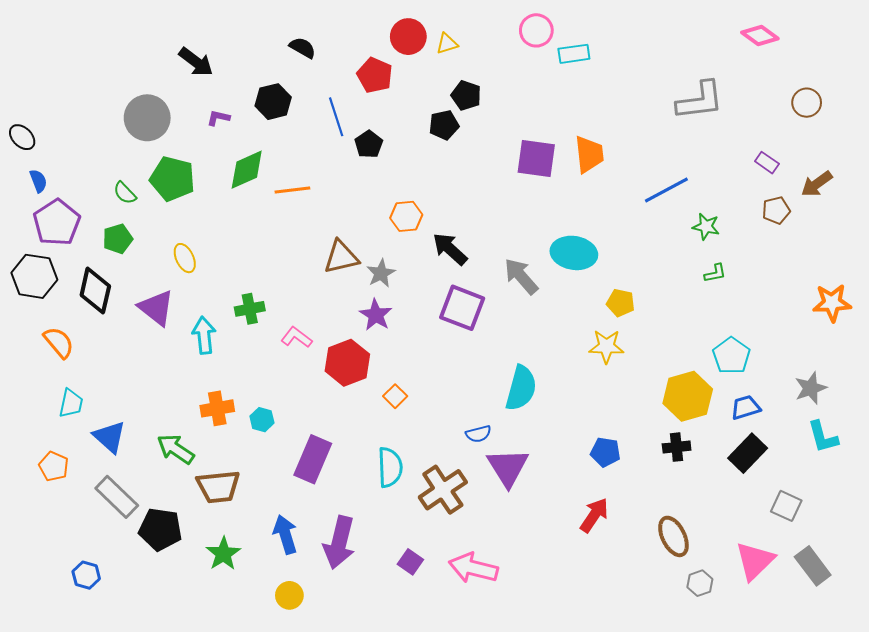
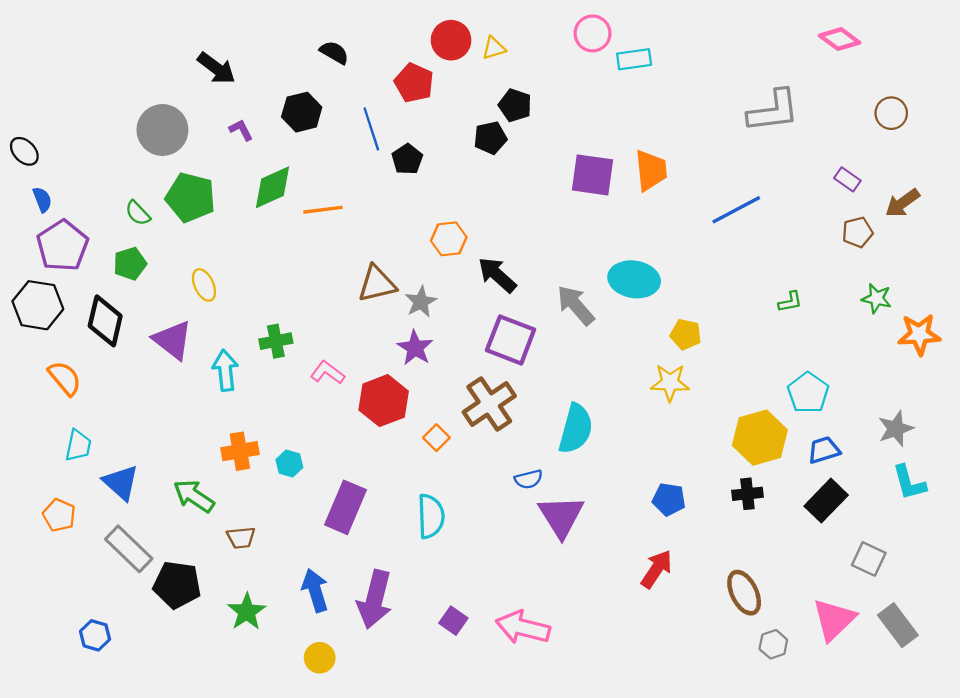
purple L-shape: (218, 118) -> (241, 130), turned 50
green star: (706, 227) -> (877, 298), moved
brown trapezoid: (218, 487) -> (241, 538), size x0.6
brown cross: (443, 490) -> (489, 404), moved

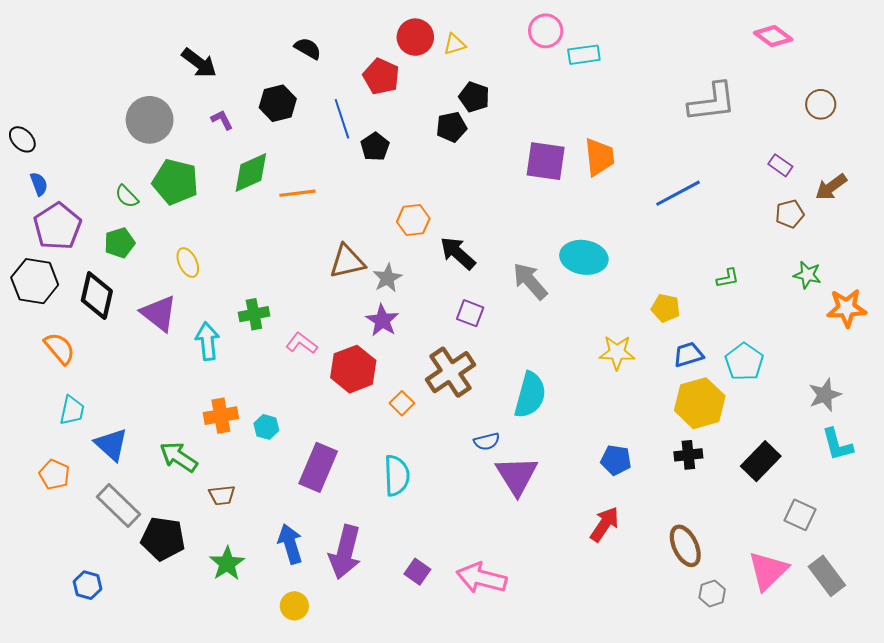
yellow pentagon: (686, 334) -> (666, 308), moved
purple square: (511, 340) -> (470, 313), size x0.6
blue trapezoid: (824, 450) -> (688, 355), moved

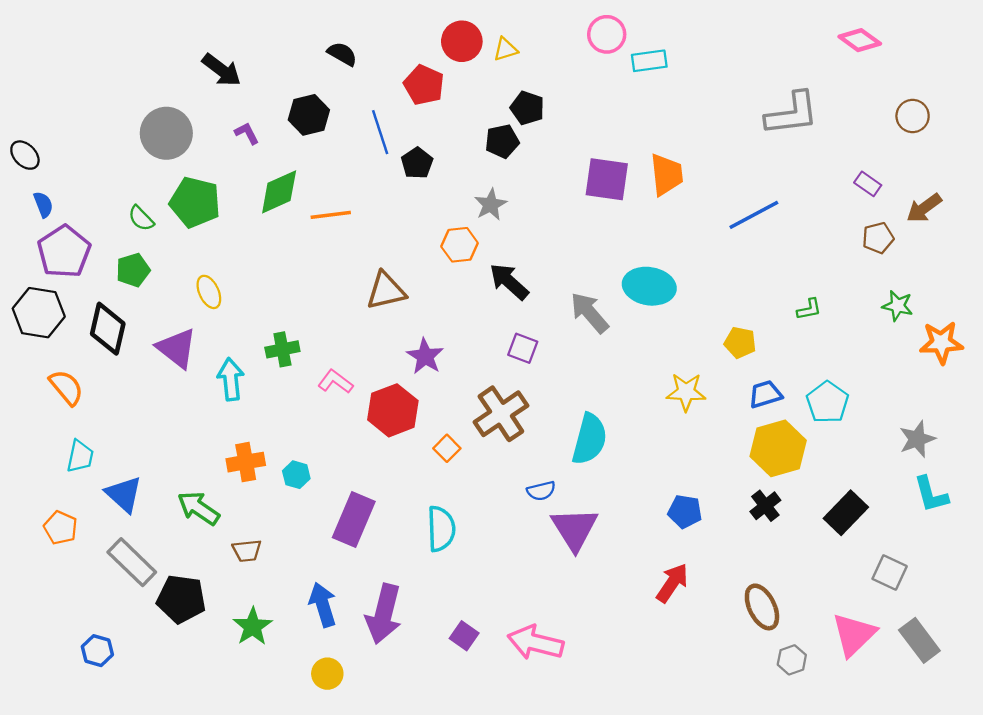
gray star: (387, 278) -> (491, 205), moved
black cross: (688, 455) -> (765, 506), turned -32

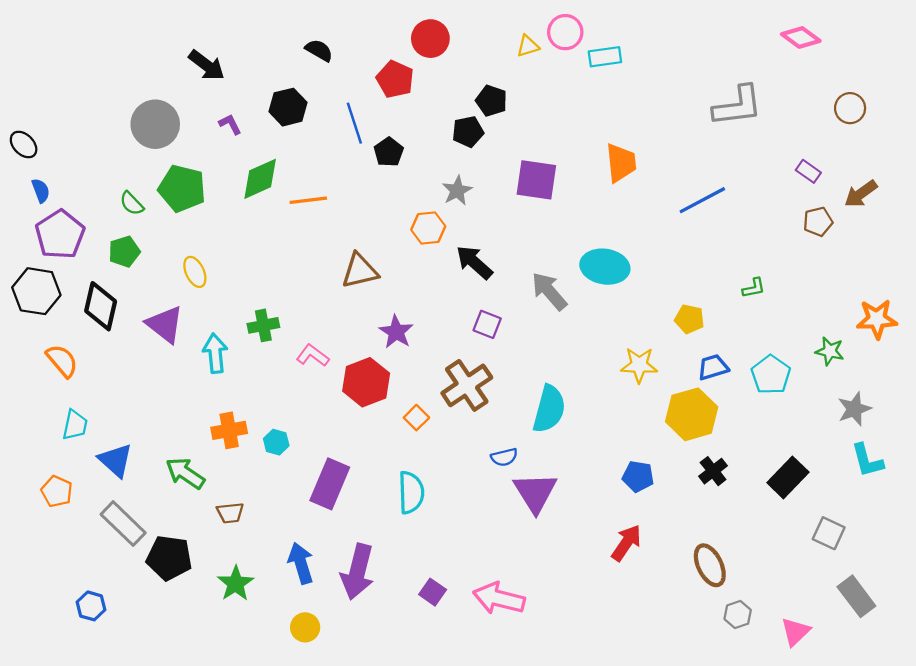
yellow triangle: (506, 49) -> (528, 46), moved
purple square: (607, 179) -> (536, 180), moved
green star: (898, 306) -> (830, 351), moved
yellow hexagon: (778, 448) -> (692, 414), moved
pink triangle: (854, 635) -> (795, 632), moved, size x0.7

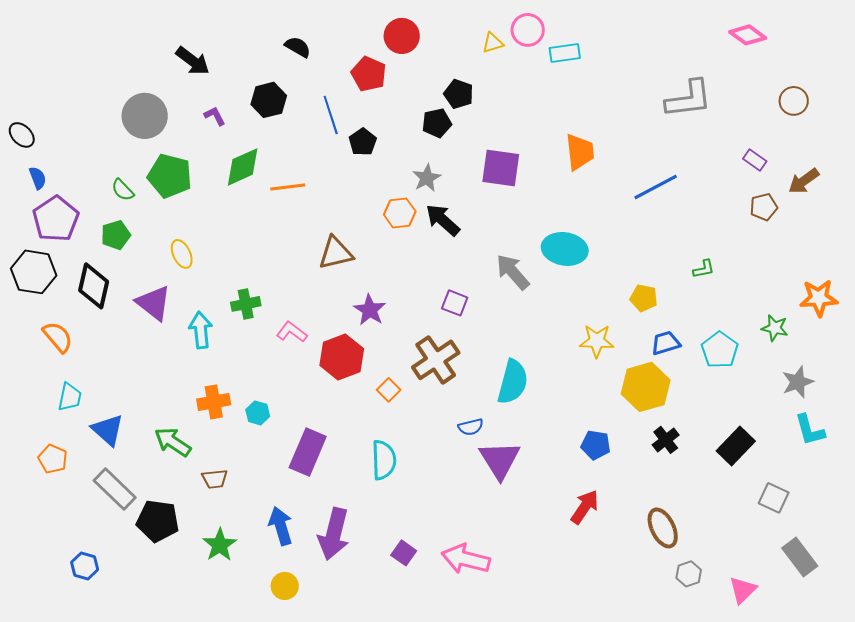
black arrow: (474, 262) -> (443, 220), moved

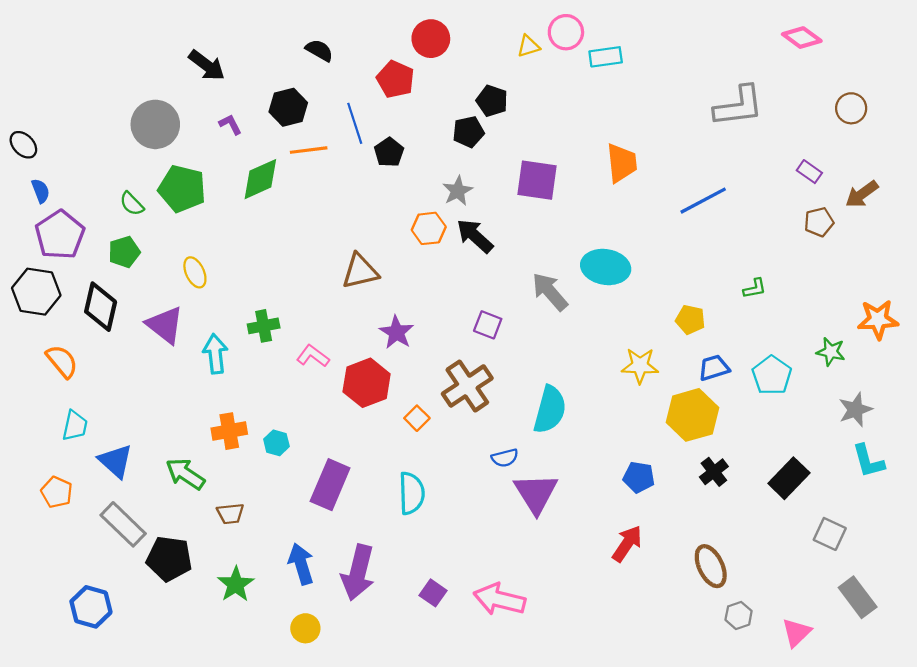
orange line: (288, 187) -> (309, 150), moved
blue hexagon: (85, 566) -> (91, 607), size x1.4

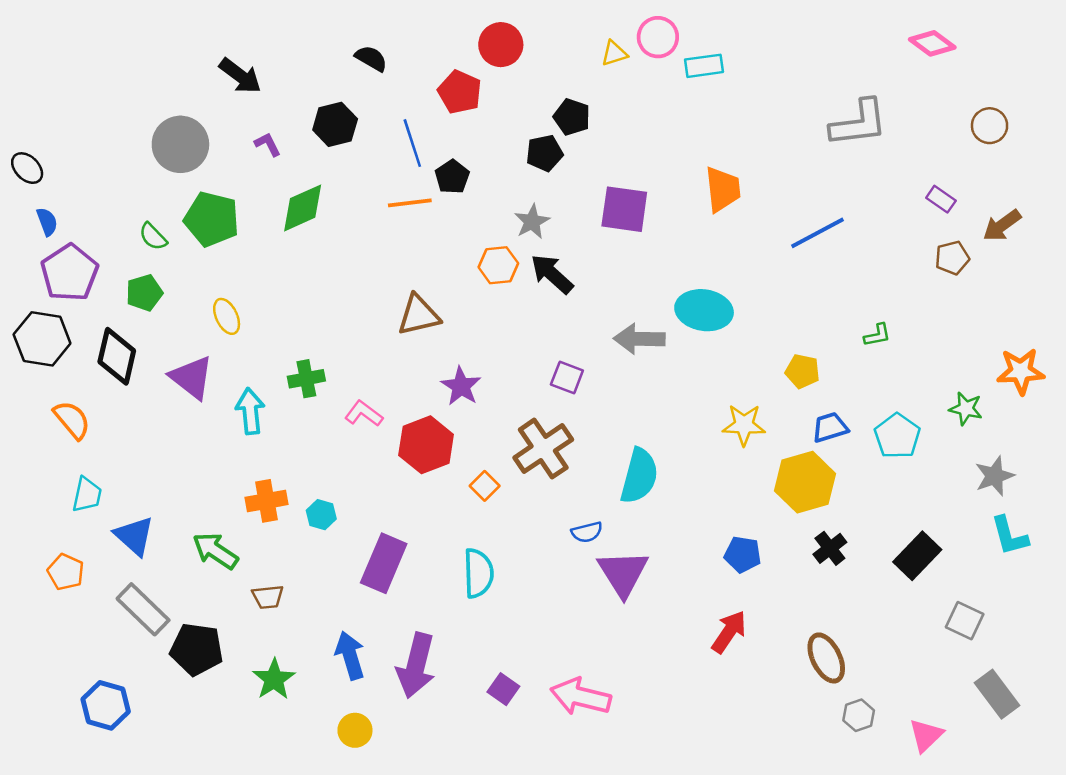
orange line: (309, 150) -> (410, 203), moved
gray arrow: (550, 292) -> (639, 339), turned -48

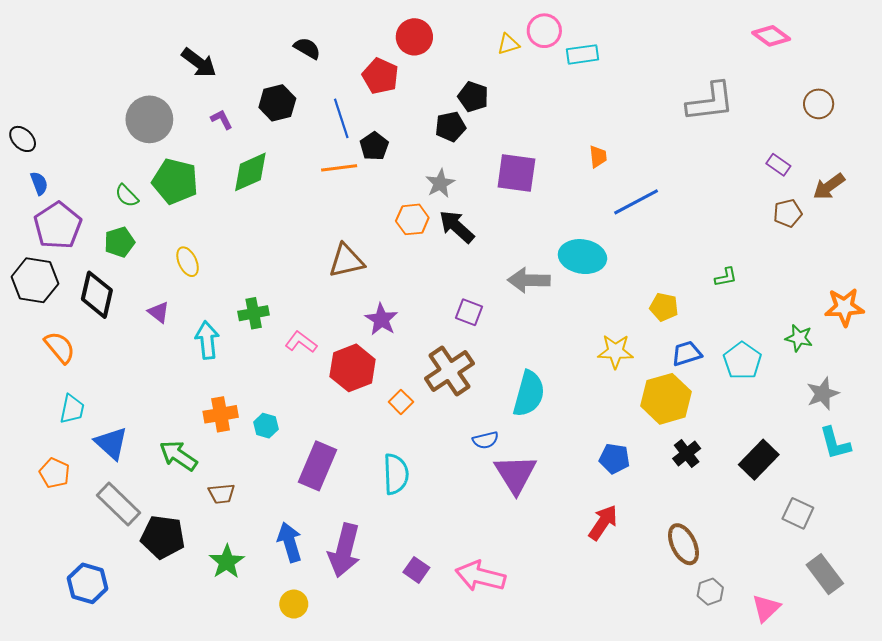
orange trapezoid: (723, 189) -> (598, 157), size x0.6
blue line: (817, 233) -> (636, 202), moved
purple triangle: (192, 377) -> (159, 312), size x0.6

